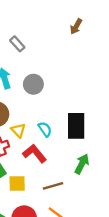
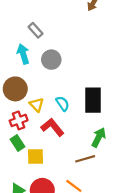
gray rectangle: (17, 44) -> (36, 30), moved
brown line: (53, 186) -> (85, 159), moved

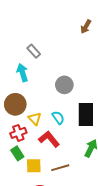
gray circle: (51, 60) -> (64, 85), moved
brown line: (85, 159) -> (60, 168), moved

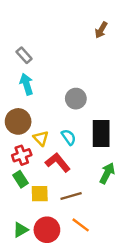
gray rectangle: (34, 51) -> (24, 55), moved

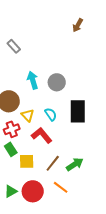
cyan arrow: (26, 84) -> (33, 80), moved
green arrow: (107, 173) -> (75, 164), moved, turned 30
brown line: (71, 196) -> (53, 163), turned -36

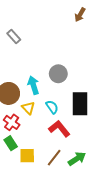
cyan arrow: (33, 80) -> (33, 85), moved
red cross: (12, 129) -> (12, 122), turned -35
red L-shape: (42, 135) -> (59, 129), moved

